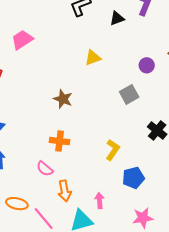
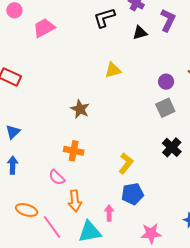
pink trapezoid: (22, 40) -> (44, 28), moved
gray square: (129, 94) -> (165, 108), moved
blue pentagon: (133, 178) -> (133, 194), moved

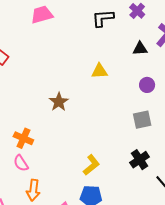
black triangle: (140, 33) -> (140, 49), moved
purple circle: (166, 82) -> (147, 85), moved
orange cross: (74, 151) -> (23, 138), moved

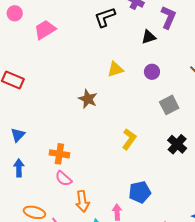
purple circle: (147, 85) -> (152, 72), moved
brown star: (59, 102) -> (88, 99), moved
yellow L-shape: (91, 165) -> (129, 139), moved

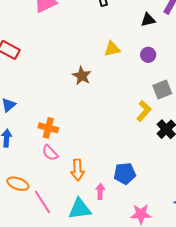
yellow L-shape: (129, 139) -> (144, 111), moved
orange arrow: (82, 201) -> (78, 170), moved

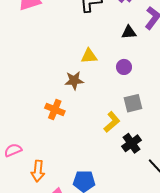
brown star: (82, 76) -> (74, 81), moved, turned 30
orange cross: (48, 128) -> (55, 110), moved
pink semicircle: (50, 153) -> (13, 150), turned 102

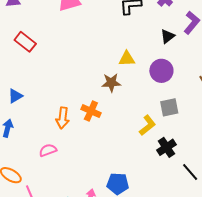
black triangle: (129, 32) -> (168, 36), turned -35
purple circle: (124, 67) -> (161, 71), size x1.5
orange arrow: (38, 171) -> (63, 118), moved

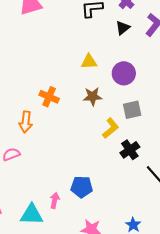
black triangle: (168, 36) -> (123, 28), moved
brown star: (111, 83) -> (93, 96), moved
orange cross: (91, 111) -> (49, 97), moved

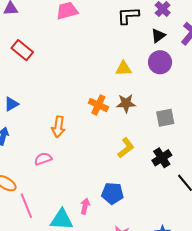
purple circle: (124, 73) -> (160, 62), moved
orange cross: (49, 97) -> (98, 105), moved
yellow L-shape: (111, 128) -> (126, 148), moved

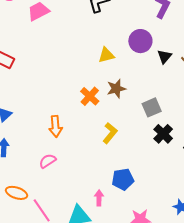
black triangle: (158, 36) -> (164, 57), moved
orange cross: (98, 105) -> (90, 96), turned 30
gray square: (165, 118) -> (152, 107), moved
yellow L-shape: (126, 148) -> (110, 133), moved

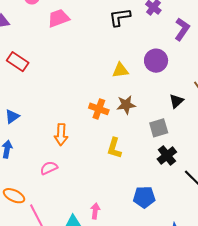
black triangle: (164, 57) -> (176, 101), moved
orange cross: (90, 96) -> (99, 109), turned -30
yellow L-shape: (110, 133) -> (114, 148), turned 150
blue pentagon: (123, 179) -> (144, 197), moved

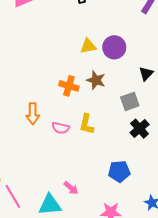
purple circle: (156, 61) -> (114, 47), moved
brown star: (126, 105) -> (96, 80), turned 30
pink semicircle: (49, 168) -> (61, 128), moved, turned -138
pink arrow: (95, 211) -> (71, 188), turned 126

